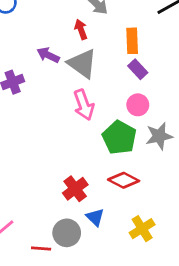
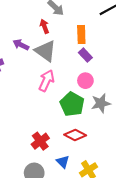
pink arrow: (84, 105) -> (46, 81), turned -135
blue triangle: (95, 217) -> (63, 162), moved

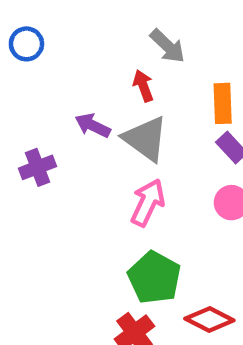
green pentagon: (72, 104) -> (154, 278), moved

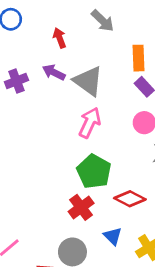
red arrow: (143, 86) -> (60, 38), moved
purple cross: (37, 167) -> (16, 81), moved

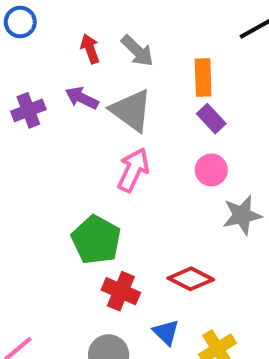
gray arrow: (103, 21) -> (137, 51), moved
green pentagon: (94, 172) -> (96, 240), moved
red cross: (81, 207) -> (121, 291), turned -30

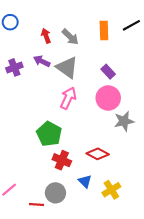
orange rectangle: (203, 77) -> (104, 31), moved
pink circle: (211, 170) -> (108, 98), size x1.5

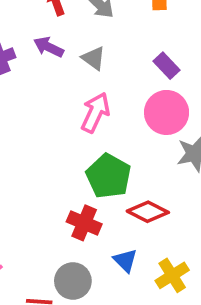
gray triangle: (67, 67) -> (93, 58), size x0.6
green pentagon: (49, 134) -> (108, 176), moved

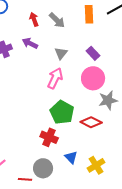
gray triangle: (93, 58) -> (61, 53), moved, turned 32
red diamond: (148, 212) -> (91, 122), moved

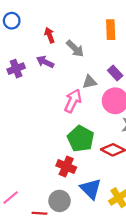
gray arrow: (57, 20) -> (75, 49), moved
gray triangle: (61, 53) -> (90, 82), moved, turned 40
blue triangle: (71, 157) -> (91, 189), size x1.5

